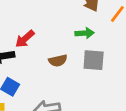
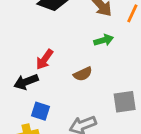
gray square: (94, 60) -> (125, 102), moved

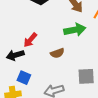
green arrow: (104, 40) -> (75, 30), size x1.5

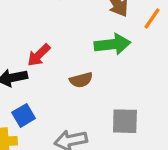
blue square: (24, 78) -> (24, 115), turned 32

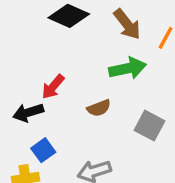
gray square: (125, 121) -> (150, 126), moved, turned 32

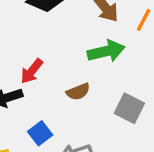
blue square: (43, 150) -> (40, 133), moved

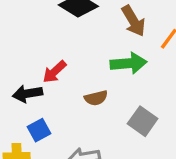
blue square: (40, 133) -> (39, 130), moved

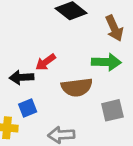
brown semicircle: (96, 98) -> (77, 87), size x1.6
gray square: (143, 121) -> (112, 110), turned 35

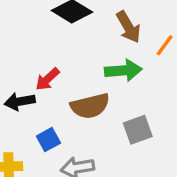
blue square: (28, 108) -> (48, 140), moved

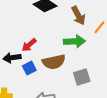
blue square: (48, 140) -> (29, 68), moved

